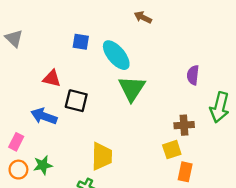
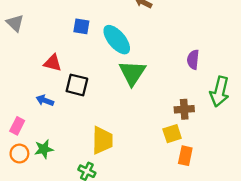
blue arrow: (44, 116) -> (45, 100), size x0.7

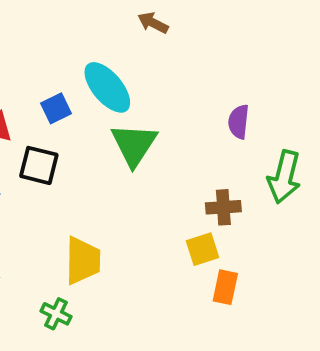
blue square: (81, 26) -> (56, 108), moved, turned -35

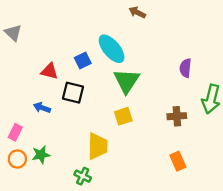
yellow square: (202, 249) -> (123, 116), moved
orange rectangle: (225, 287) -> (178, 161), turned -36

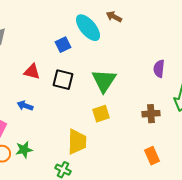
cyan ellipse: (112, 49) -> (88, 28), moved
blue square: (83, 61) -> (63, 45), moved
black square: (73, 93) -> (63, 80), moved

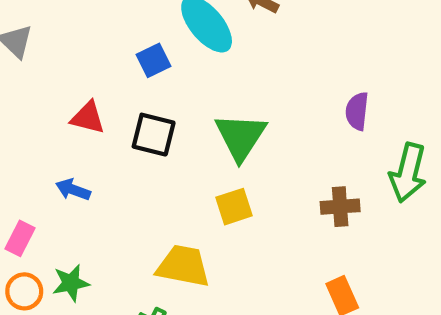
yellow trapezoid: (77, 142) -> (183, 266), turned -80

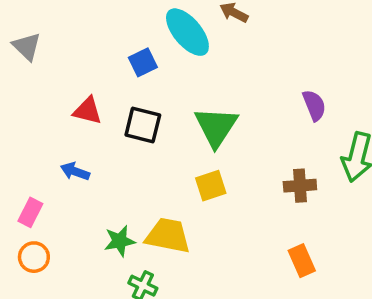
purple semicircle: (357, 111) -> (314, 105), turned 152
green star: (71, 283) -> (120, 241), moved

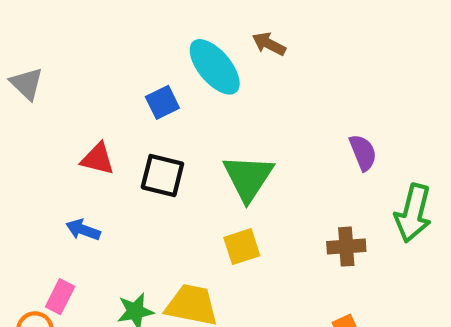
pink rectangle: (30, 212) -> (60, 297), moved

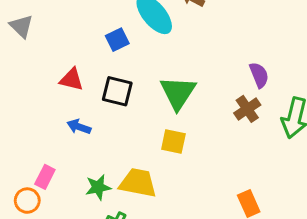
blue arrow: (83, 230) -> (79, 127), moved
yellow square: (242, 247) -> (173, 141), turned 30
brown cross: (346, 247) -> (247, 109), moved, turned -30

